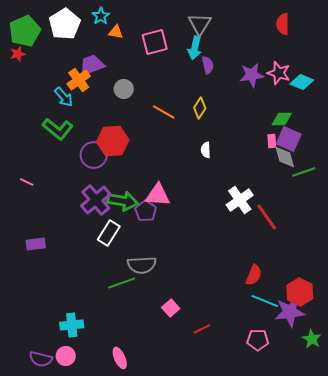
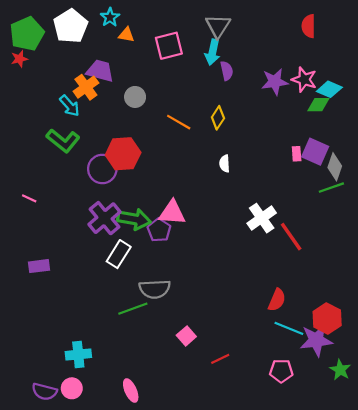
purple trapezoid: (92, 65) -> (100, 71), turned 36
green diamond: (282, 119) -> (318, 105), moved
gray diamond: (285, 157) -> (335, 167), moved, turned 35

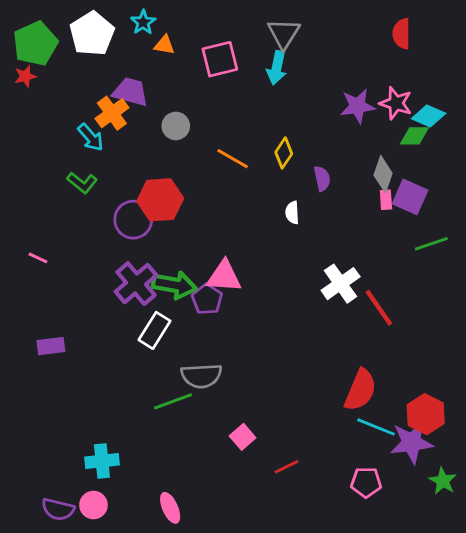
purple semicircle: (227, 71) -> (322, 178), moved
green L-shape: (63, 141) -> (82, 183), size x0.7
gray diamond: (335, 167) -> (383, 174), moved
red semicircle: (277, 300) -> (360, 390), size x1.4

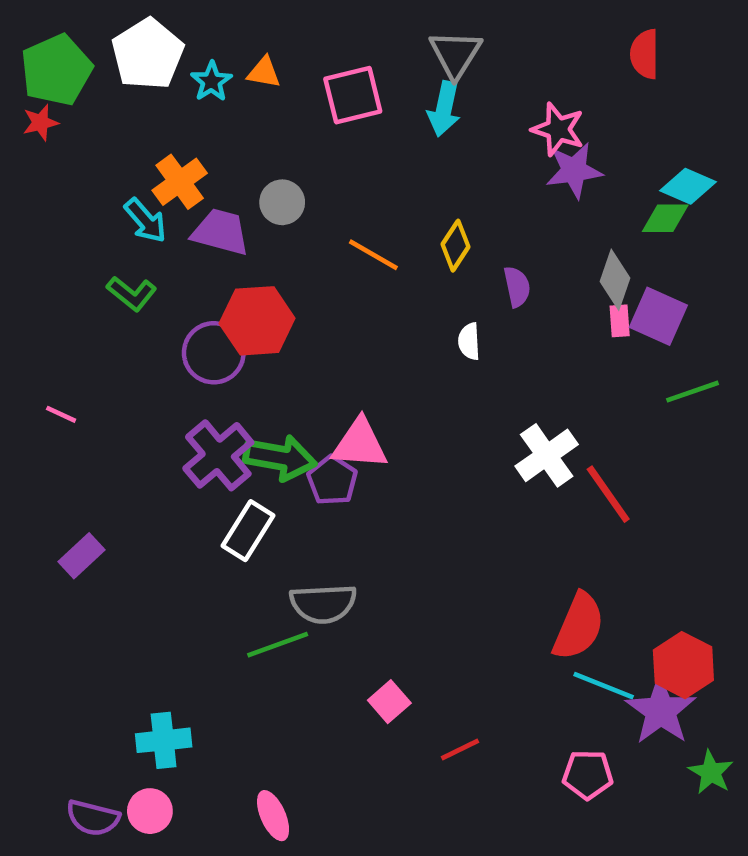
cyan star: (143, 22) -> (211, 81), moved
purple trapezoid: (130, 92) -> (221, 232), moved
pink star: (396, 103) -> (558, 129), moved
purple rectangle: (51, 346) -> (82, 556), turned -36
purple star: (411, 443) -> (661, 711), turned -30

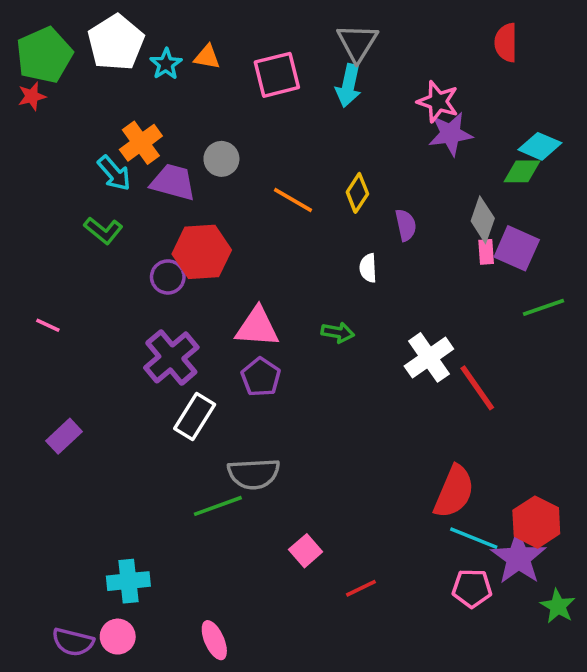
purple circle: (214, 353) -> (168, 277), size x0.7
pink triangle: (360, 444) -> (257, 327), moved
green arrow: (280, 458) -> (338, 332), moved, size x0.6
pink pentagon: (588, 775) -> (472, 588), moved

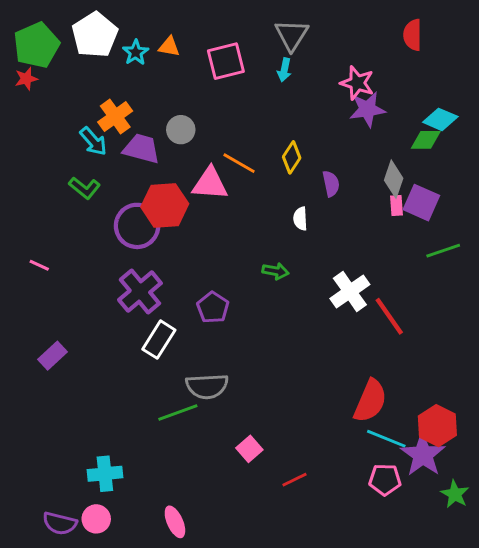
cyan arrow: (348, 86) -> (284, 70), size x0.7
purple circle: (168, 277) -> (137, 226), size x1.6
pink triangle: (257, 327) -> (210, 184), moved

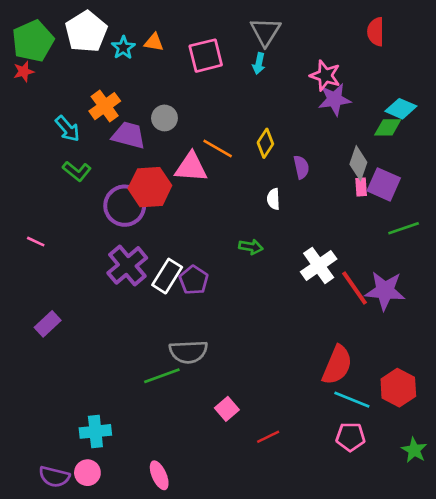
cyan arrow: (93, 141) -> (68, 129), moved
white rectangle: (159, 340) -> (167, 276), moved
purple star: (423, 455) -> (385, 291), moved, turned -30

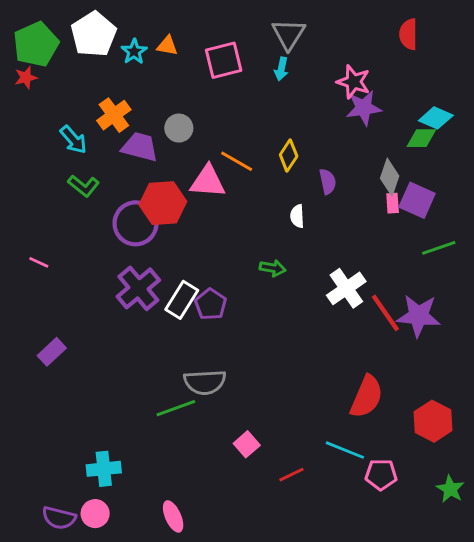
cyan line: (352, 400) -> (345, 450), moved

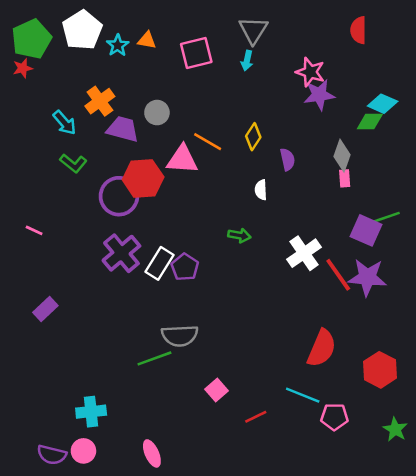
purple square: (417, 200) -> (366, 230), moved

